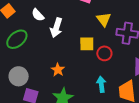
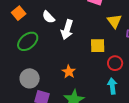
red circle: (104, 53) -> (115, 63), moved

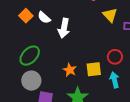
orange square: (19, 13) -> (26, 16), moved
green ellipse: (28, 41) -> (30, 56), moved
yellow square: (98, 46) -> (94, 69), moved

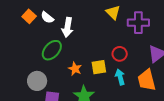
green ellipse: (30, 56) -> (52, 50), moved

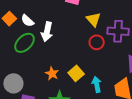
green ellipse: (52, 50) -> (25, 43), moved
red circle: (120, 54) -> (97, 42), moved
yellow square: (99, 67) -> (76, 73), turned -35

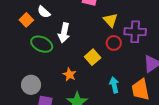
white semicircle: (27, 21) -> (44, 12), moved
green ellipse: (25, 43) -> (42, 44), turned 70
yellow square: (76, 73) -> (93, 57), moved

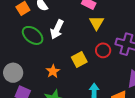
yellow triangle: (110, 20) -> (97, 23), moved

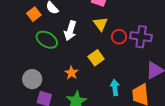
yellow triangle: (97, 23) -> (101, 24), moved
red circle: (103, 50) -> (119, 37), moved

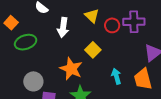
orange square: (34, 14) -> (11, 23), moved
green ellipse: (47, 40) -> (26, 42), moved, turned -40
orange star: (71, 73) -> (71, 69), size x1.6

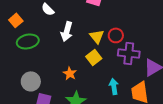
yellow triangle: (92, 16) -> (97, 36), moved
purple cross: (134, 22) -> (129, 53), moved
orange star: (71, 69) -> (70, 73), size x0.6

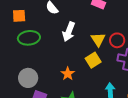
orange square: (16, 20) -> (19, 16), turned 32

